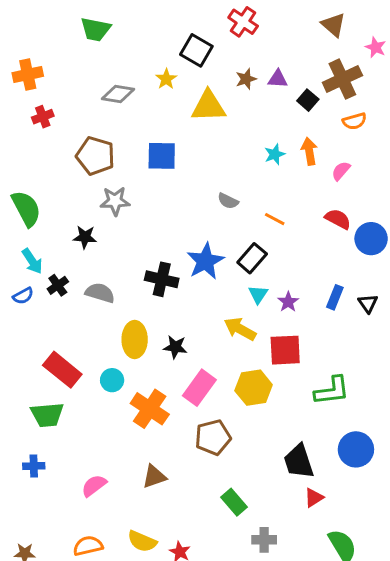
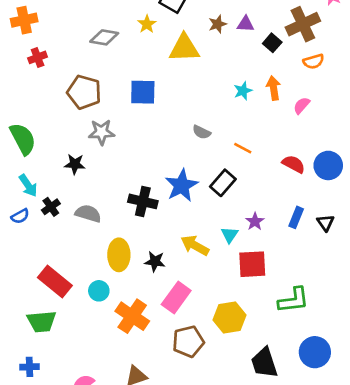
red semicircle: (338, 219) -> (294, 164), moved
cyan triangle: (258, 294) -> (230, 235), moved
yellow arrow: (240, 329) -> (195, 245), moved
yellow hexagon: (254, 388) -> (230, 317), moved

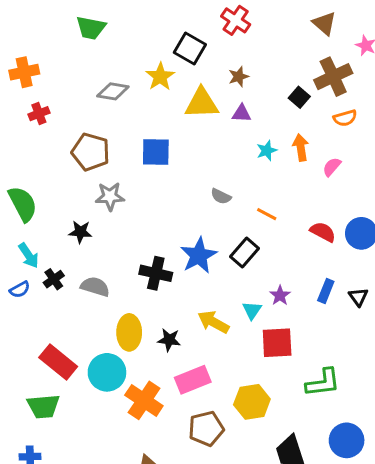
yellow star: (147, 24) -> (160, 77), size x1.4
purple triangle: (246, 24) -> (242, 114), moved
cyan circle: (99, 291) -> (107, 372), size x1.6
pink rectangle: (176, 297) -> (193, 380), turned 32

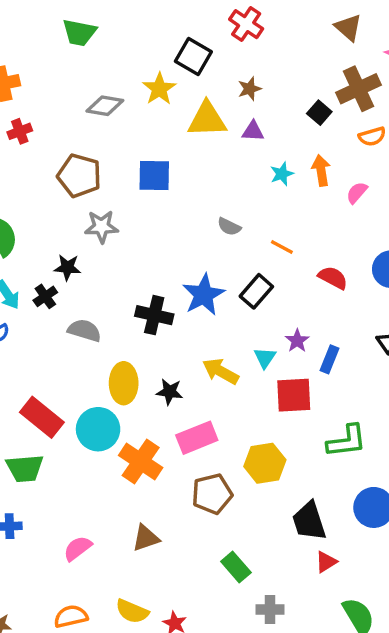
red semicircle: (323, 232) -> (333, 278), moved
black cross: (54, 279) -> (45, 296), moved
blue rectangle: (326, 291) -> (330, 359), moved

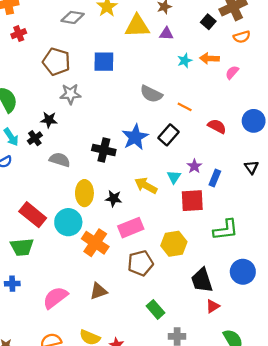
orange arrow: (321, 170) -> (209, 58), turned -78
gray semicircle: (229, 227) -> (151, 94), size x1.5
pink semicircle: (78, 548) -> (55, 298), size x1.4

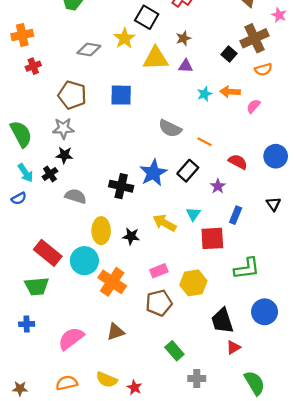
gray star: (70, 94) -> (63, 128), moved
purple star: (194, 166) -> (218, 186), moved
pink rectangle: (131, 228) -> (159, 271), moved, size x0.7

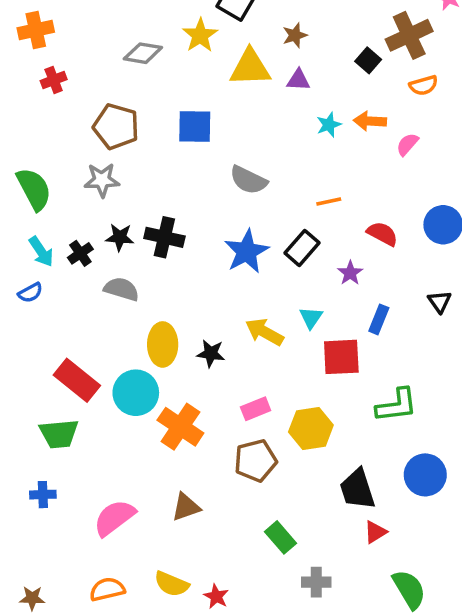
gray semicircle: (170, 128) -> (248, 180), moved
orange line: (204, 142) -> (329, 202), turned -40
black star: (64, 155) -> (120, 237), moved
black cross: (121, 186) -> (164, 237), moved

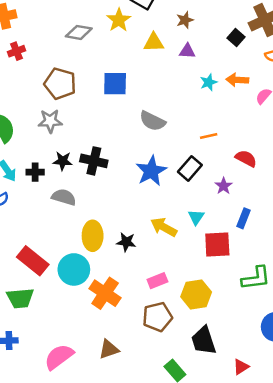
yellow triangle: (250, 68) -> (154, 42), size x0.7
black cross: (80, 253) -> (35, 172), turned 35
black trapezoid: (357, 489) -> (204, 341), moved

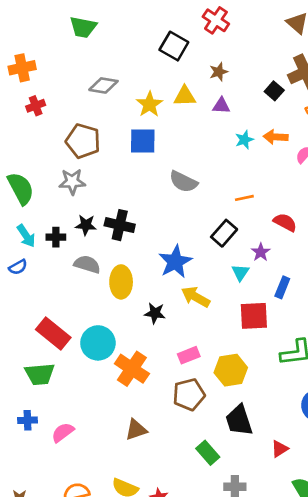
yellow star: (119, 20) -> (149, 104), moved
blue star: (151, 171) -> (175, 262), moved
cyan triangle: (196, 217) -> (240, 272), moved
yellow ellipse: (93, 236) -> (121, 282), moved
pink semicircle: (59, 357) -> (63, 432), moved, size x0.7

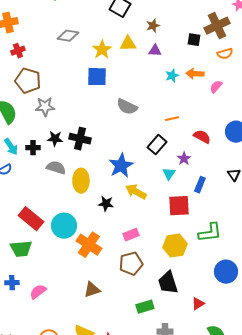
black square: (274, 91) -> (194, 40), turned -32
brown pentagon: (83, 141) -> (28, 81), moved
yellow hexagon: (231, 370) -> (175, 246), moved
green rectangle: (208, 453) -> (145, 307), turned -66

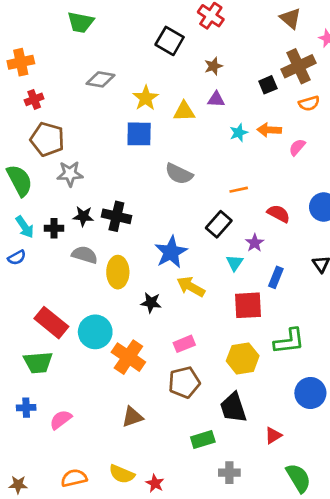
black square: (194, 40) -> (268, 85), turned -32
yellow triangle: (128, 44) -> (184, 111), moved

